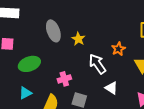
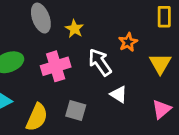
pink cross: (64, 79) -> (56, 66), moved, size x1.5

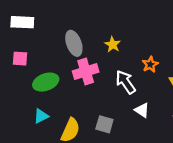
yellow star: (74, 29) -> (113, 45), moved
pink cross: (56, 66) -> (86, 71), moved

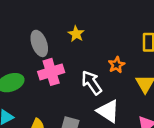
yellow star: (113, 45) -> (76, 34), moved
white triangle: (142, 110) -> (108, 111), size x1.5

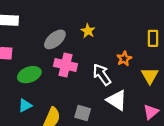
gray ellipse: (39, 43) -> (55, 39), turned 70
pink cross: (51, 72) -> (66, 65), turned 30

